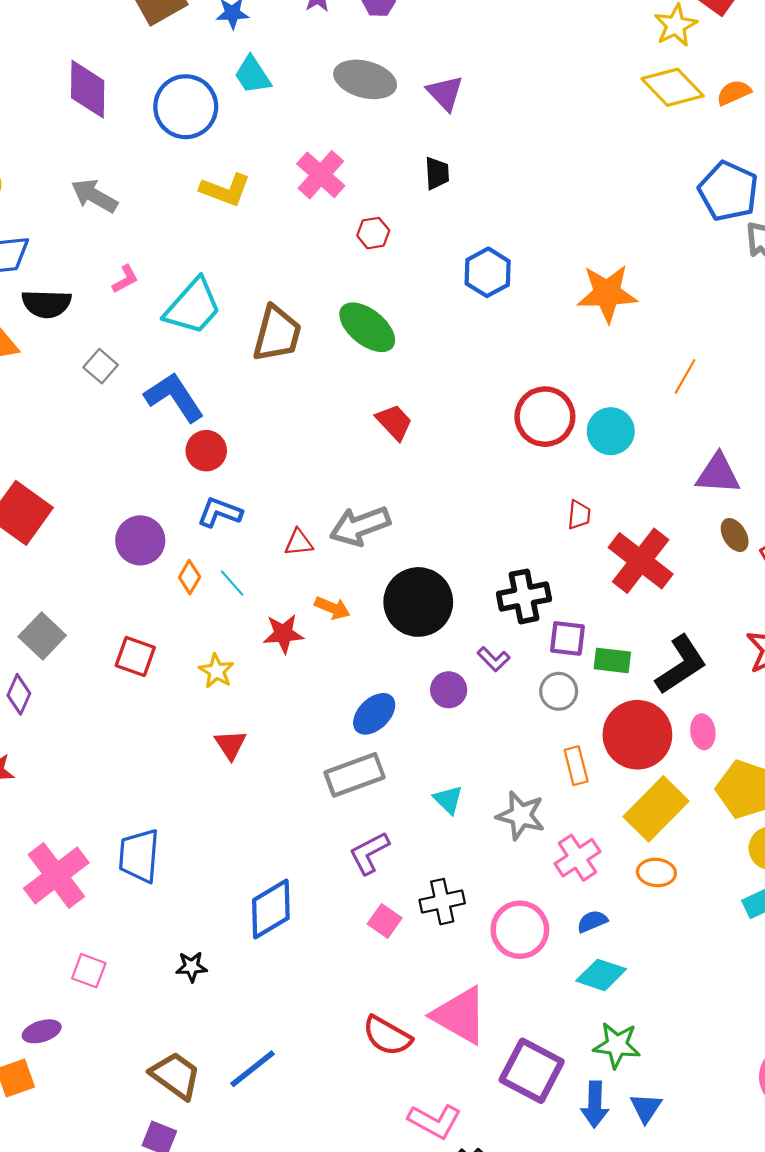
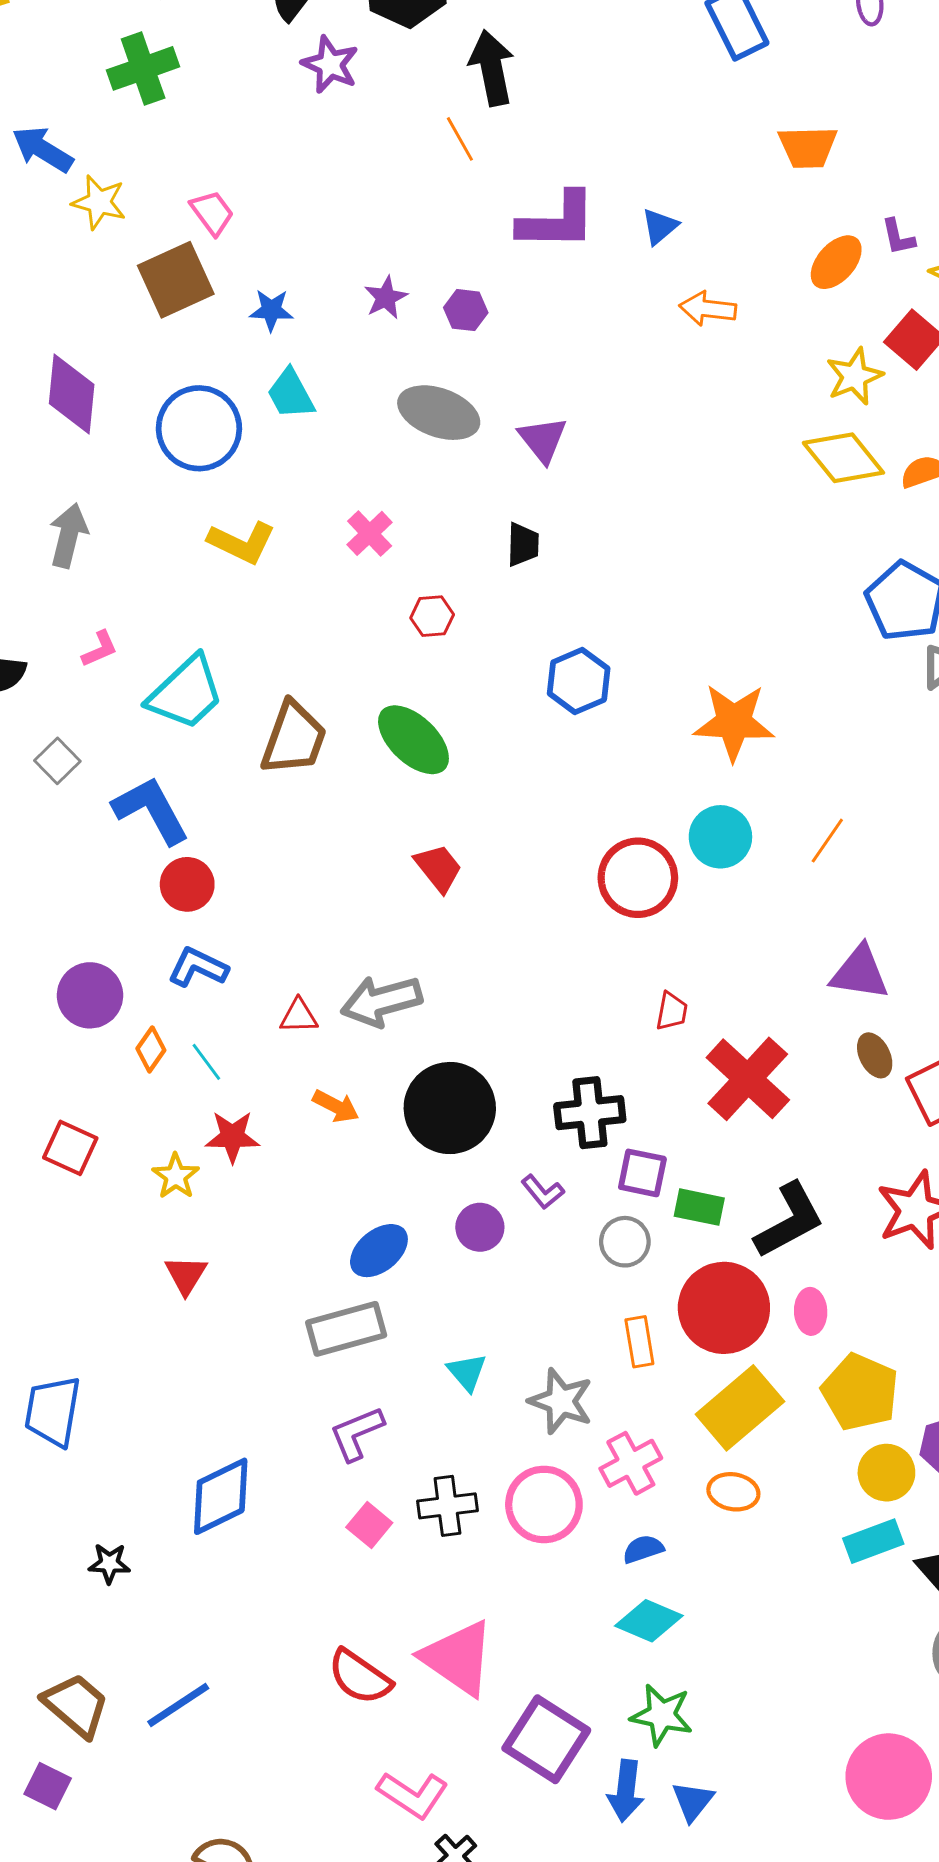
pink cross: (321, 175) -> (370, 533), size x0.7
gray arrow: (94, 196) -> (68, 535), turned 69
cyan circle: (611, 431) -> (720, 837), moved
red star: (283, 634) -> (232, 1137), moved
pink circle: (520, 930) -> (544, 1504), moved

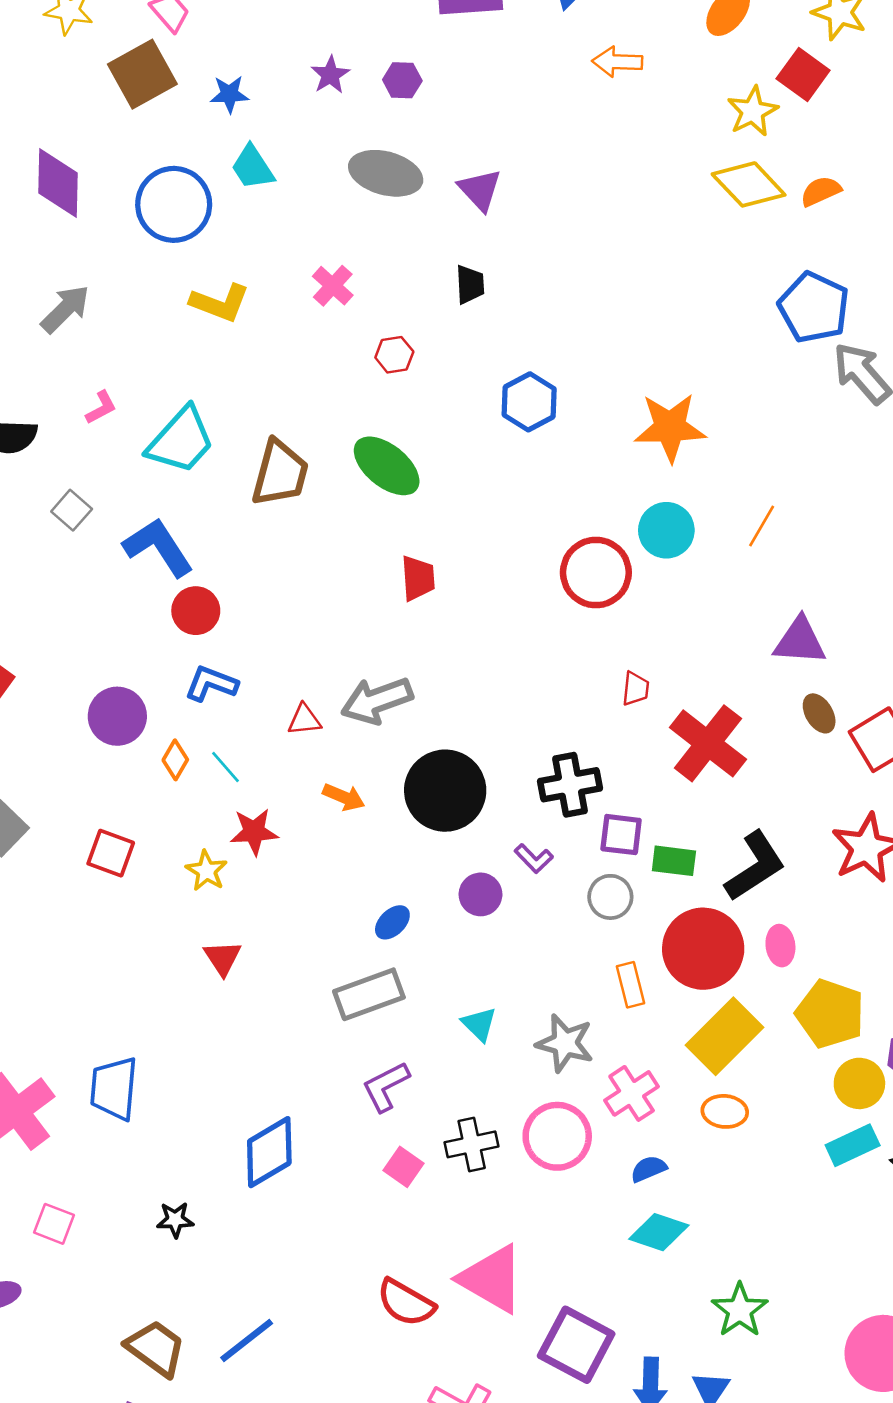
gray arrow: (68, 535) -> (65, 309), turned 36
red trapezoid: (438, 868) -> (418, 578), turned 39
blue ellipse: (379, 1251) -> (392, 922), size x0.7
green star: (662, 1715) -> (740, 1310), moved, turned 30

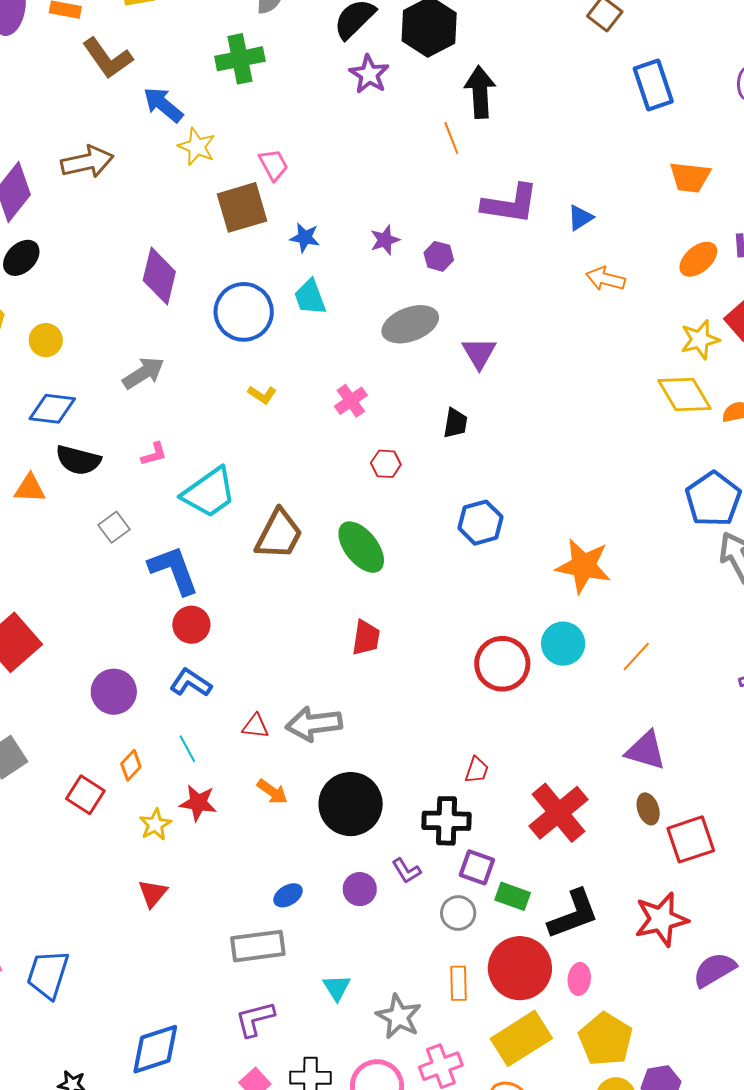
gray ellipse: (386, 173) -> (410, 324), turned -48
yellow L-shape: (220, 303) -> (262, 395), size x0.6
red trapezoid: (636, 689) -> (477, 770), moved
orange diamond: (175, 760) -> (131, 765), moved

